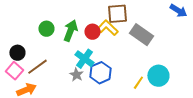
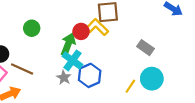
green arrow: (70, 31) -> (68, 44), moved
gray rectangle: (141, 35) -> (145, 48), moved, size x0.7
brown line: (37, 67) -> (22, 69), turned 60

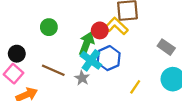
brown line: (22, 69) -> (53, 70), moved
blue hexagon: (90, 75) -> (109, 58), moved
yellow line: (130, 86) -> (135, 87), moved

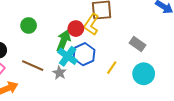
yellow L-shape: (116, 26) -> (91, 24), turned -100
yellow line: (135, 87) -> (112, 68), moved

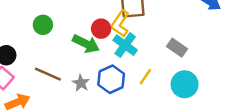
green arrow: (64, 41) -> (86, 44), turned 95
blue hexagon: (84, 54) -> (111, 79), moved
cyan cross: (68, 56) -> (125, 45), moved

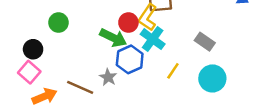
green circle: (43, 25) -> (58, 23), moved
brown line: (48, 74) -> (80, 87), moved
blue hexagon: (111, 79) -> (130, 59), moved

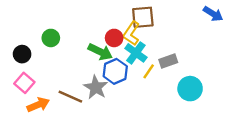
gray rectangle: (205, 42) -> (168, 61), moved, turned -54
black circle: (33, 49) -> (22, 54), moved
yellow line: (173, 71) -> (149, 71), moved
gray star: (108, 77) -> (96, 87), size x1.5

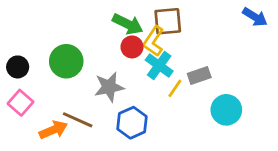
green circle: (51, 38) -> (66, 61), moved, size x1.5
green arrow: (100, 52) -> (128, 24), moved
blue hexagon: (115, 71) -> (132, 123), moved
gray star: (96, 87) -> (109, 87), moved, turned 30
orange arrow: (38, 105) -> (53, 130), moved

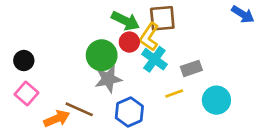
green circle: (66, 61) -> (102, 55), moved
yellow line: (175, 88) -> (174, 94), moved, turned 36

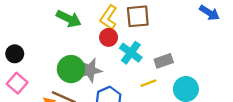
green arrow: (125, 21) -> (69, 19), moved
yellow L-shape: (149, 37) -> (109, 17), moved
green circle: (102, 55) -> (71, 69), moved

